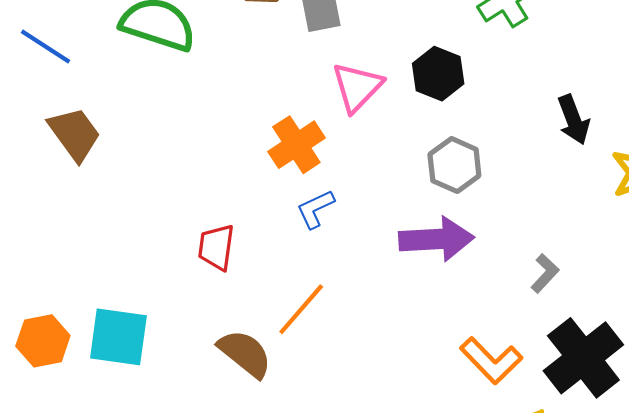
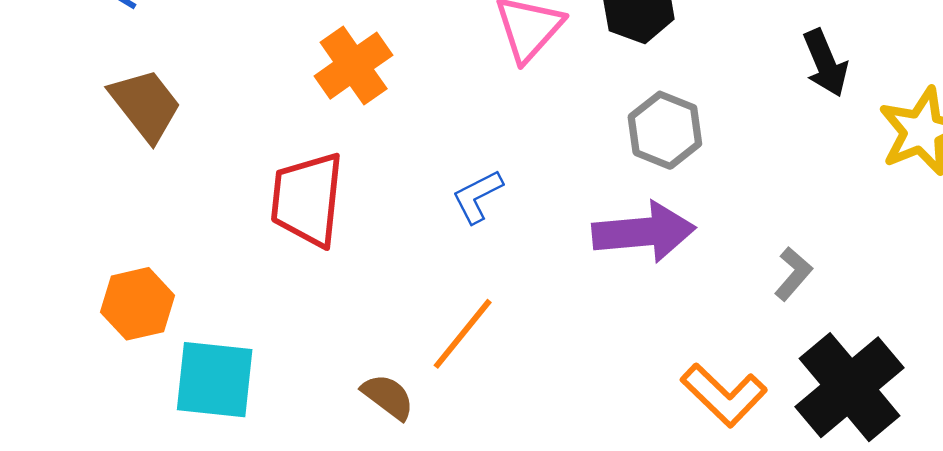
orange cross: (296, 145) -> (354, 66), moved
red trapezoid: (216, 247) -> (307, 199), moved, size x1.5
orange hexagon: (43, 341) -> (138, 304), moved
brown semicircle: (245, 354) -> (388, 397), size x0.7

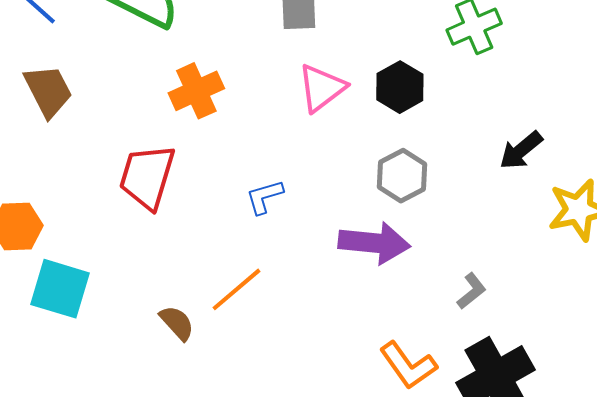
black arrow: (825, 63) -> (521, 150), turned 63

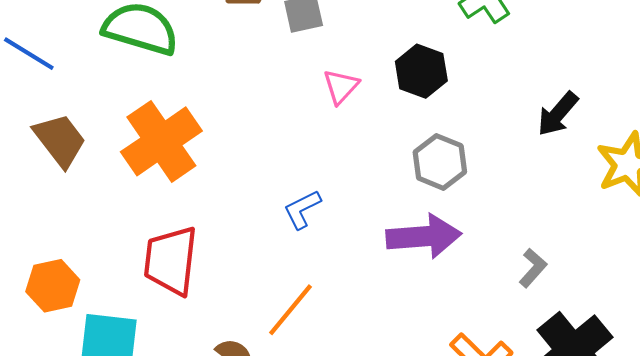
pink triangle: (322, 88) -> (341, 86), size x0.7
orange cross: (196, 91) -> (161, 141), moved, size x1.4
red trapezoid: (147, 177) -> (171, 261), moved

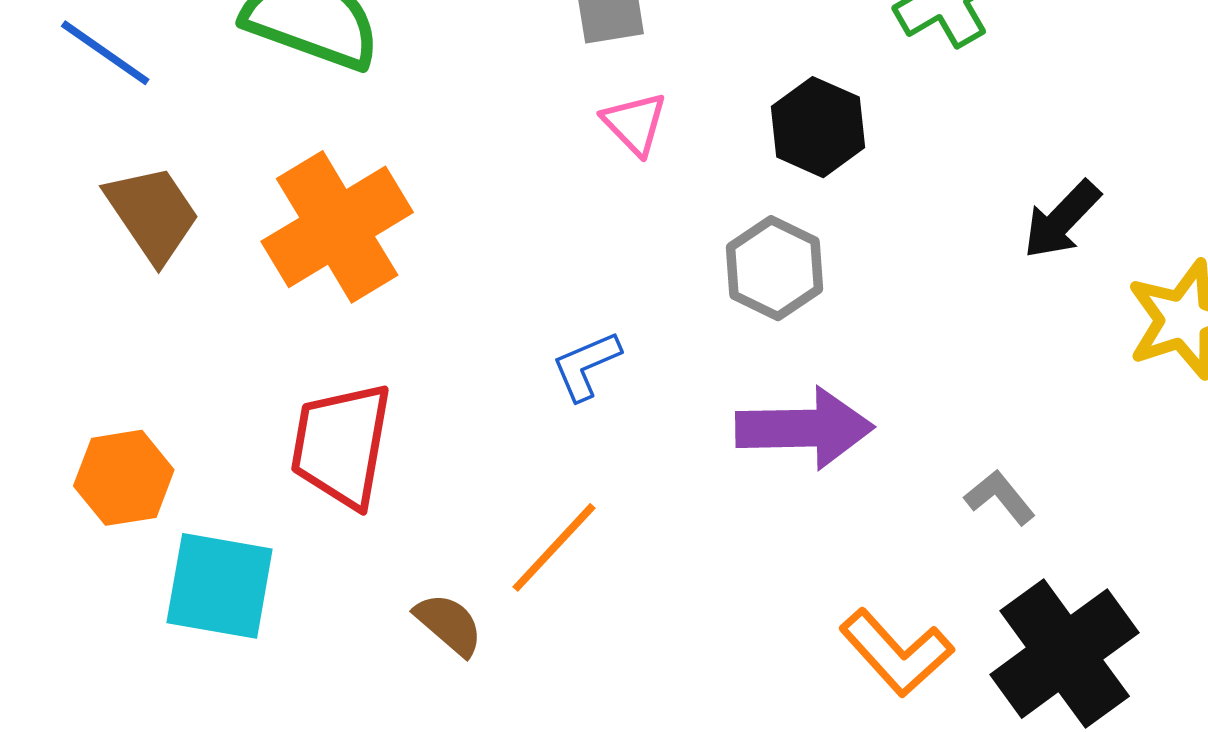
pink triangle: (341, 86) -> (635, 123), moved, turned -30
gray hexagon: (440, 162) -> (775, 268), moved
gray L-shape: (533, 268) -> (1000, 497), turned -84

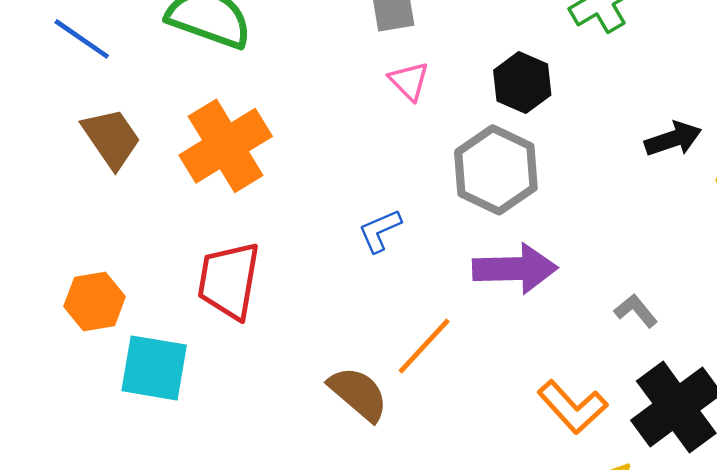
black arrow: (1062, 220) -> (673, 139), turned -152
gray hexagon: (775, 268) -> (496, 170), size x1.4
orange line: (554, 547) -> (424, 346), moved
brown semicircle: (449, 624) -> (358, 394), moved, size x1.4

